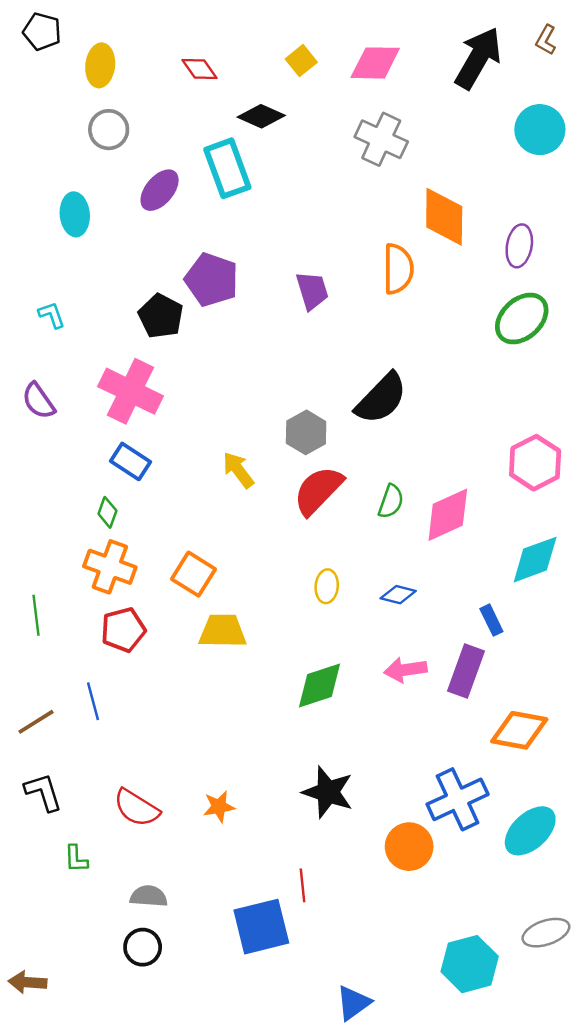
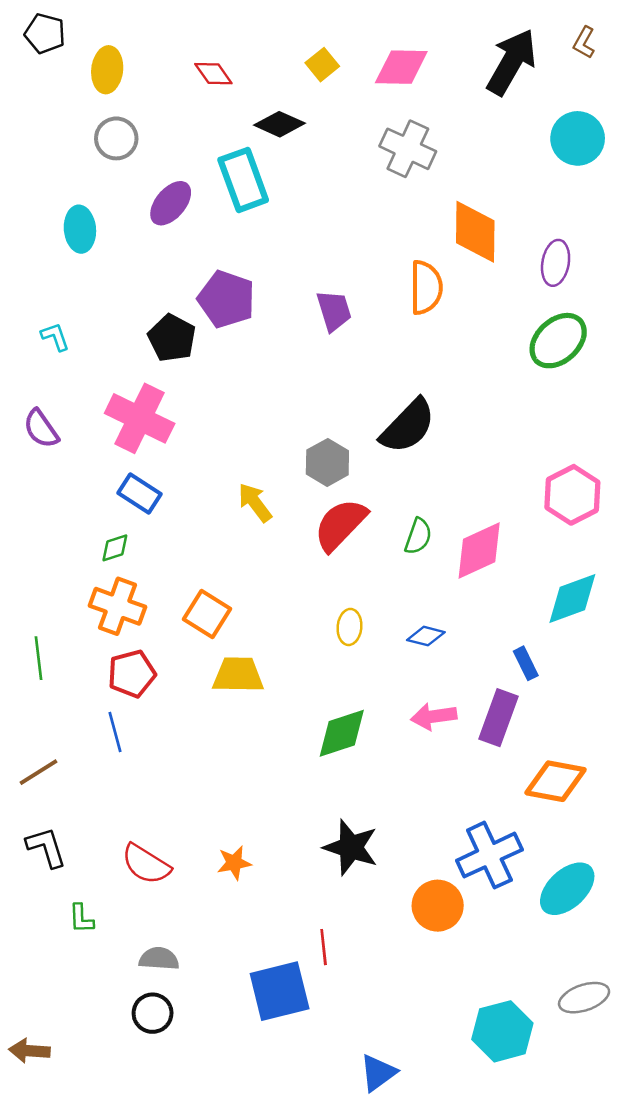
green diamond: (107, 512) -> (115, 548), turned 52
blue line: (93, 701) -> (115, 732), moved

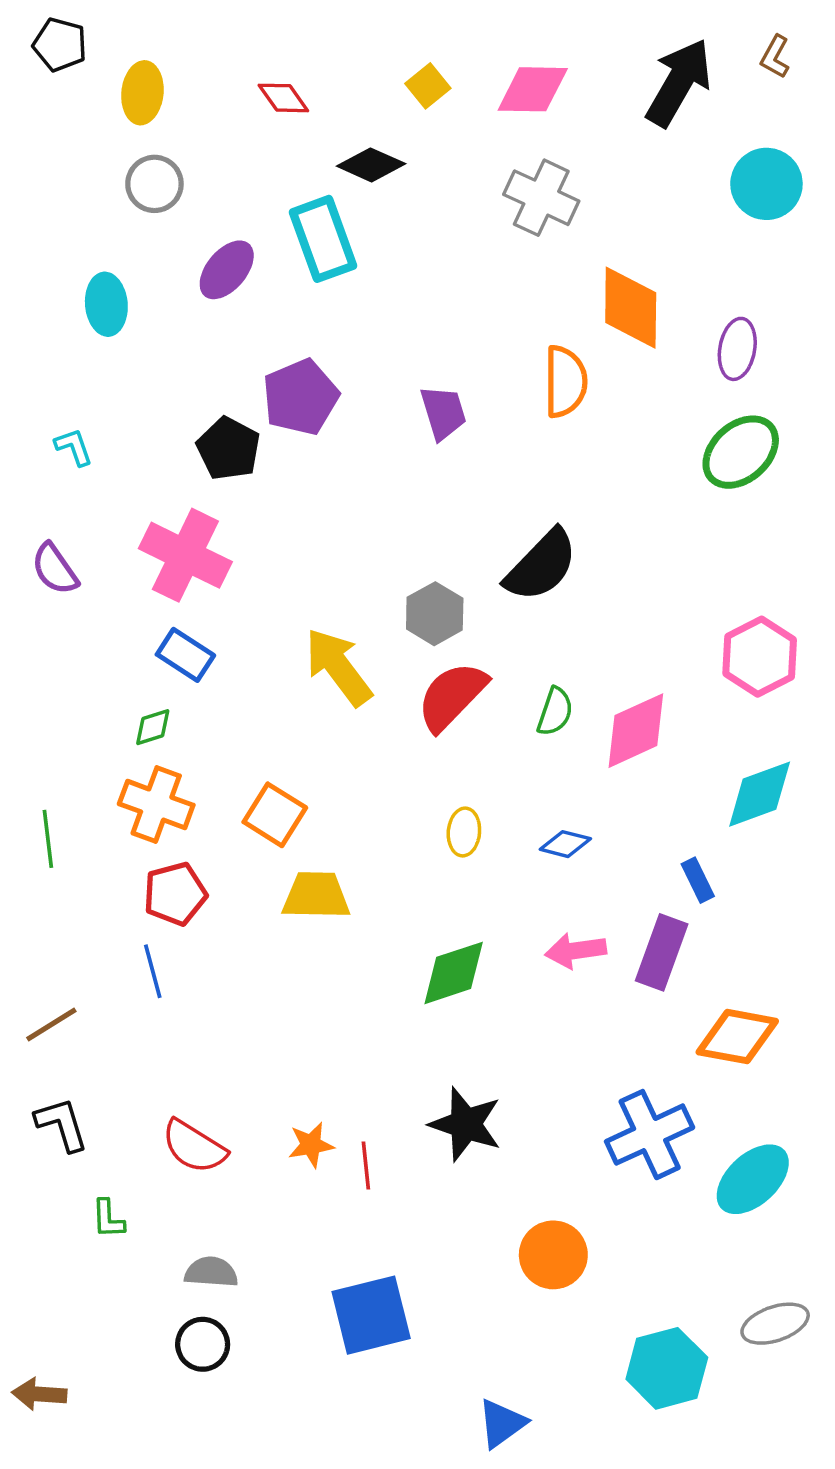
purple pentagon: (226, 299) -> (301, 397), turned 30
yellow arrow: (255, 503) -> (338, 667), size x1.5
green line: (38, 658) -> (48, 839), moved
orange circle: (438, 906) -> (553, 1255), moved
red line: (324, 947) -> (366, 1165), moved

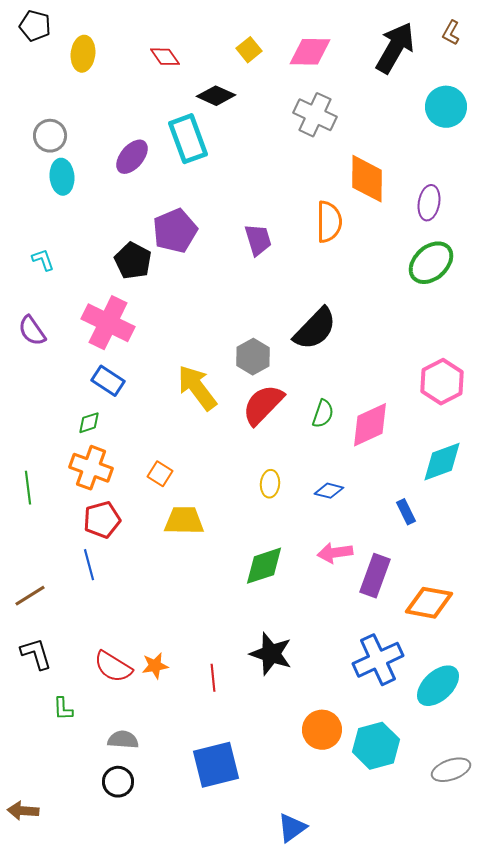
gray circle: (154, 184) -> (50, 136), moved
orange square: (275, 815) -> (160, 474), size x0.7
purple rectangle: (662, 952) -> (375, 576), moved
orange star: (311, 1145) -> (155, 666), moved
cyan hexagon: (667, 1368) -> (376, 746), moved

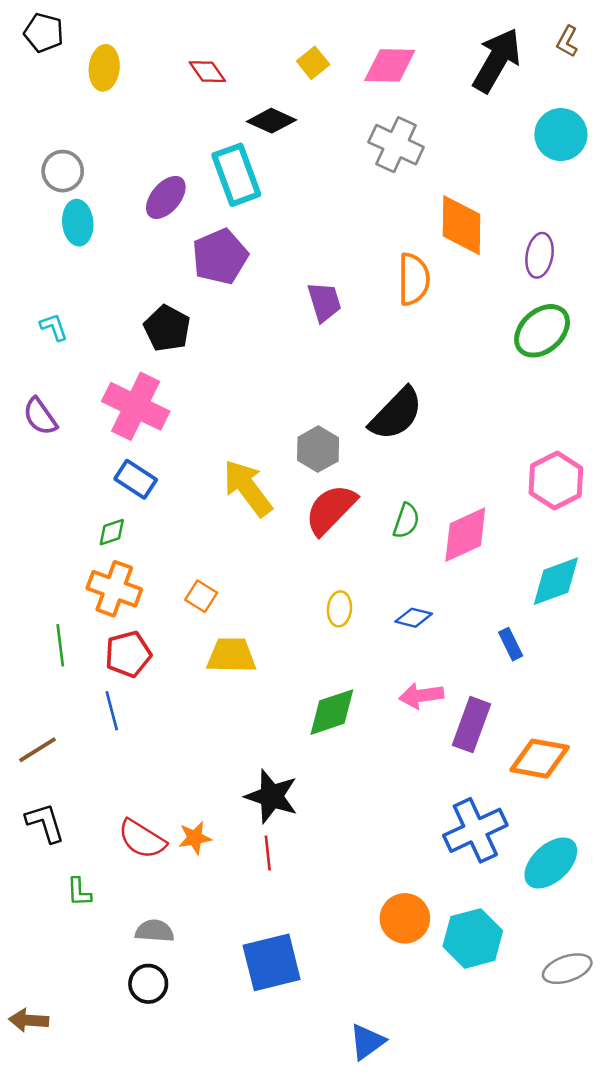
purple pentagon: (175, 231) -> (220, 257), moved
green line: (28, 488) -> (60, 645), moved
black star: (271, 654) -> (272, 796), moved

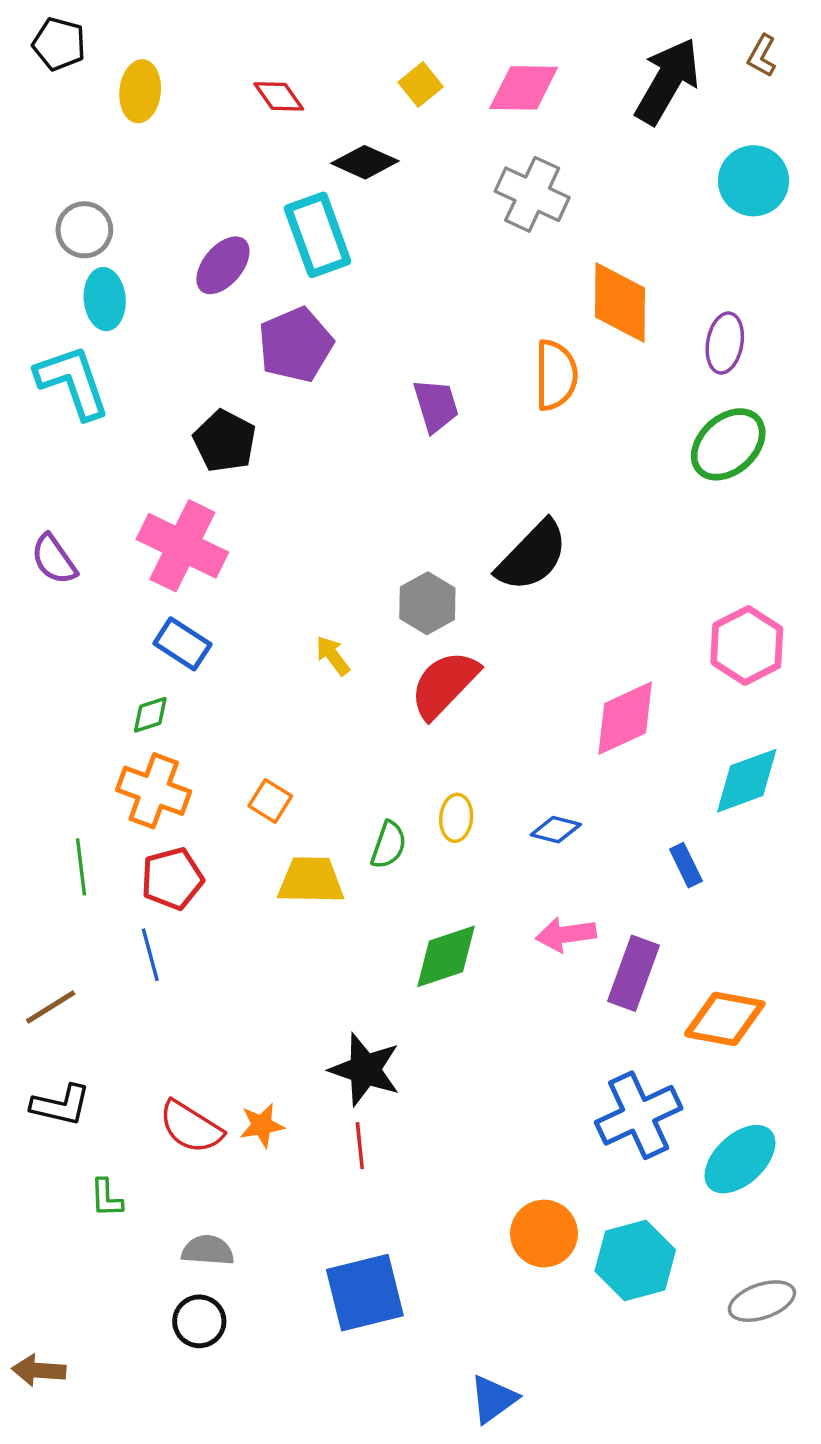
cyan L-shape: (54, 327) -> (73, 382), moved, size x2.0
yellow arrow: (248, 488) -> (333, 656), size x0.5
green semicircle: (406, 521) -> (389, 845), moved
black L-shape: (45, 823) -> (61, 1105), turned 120

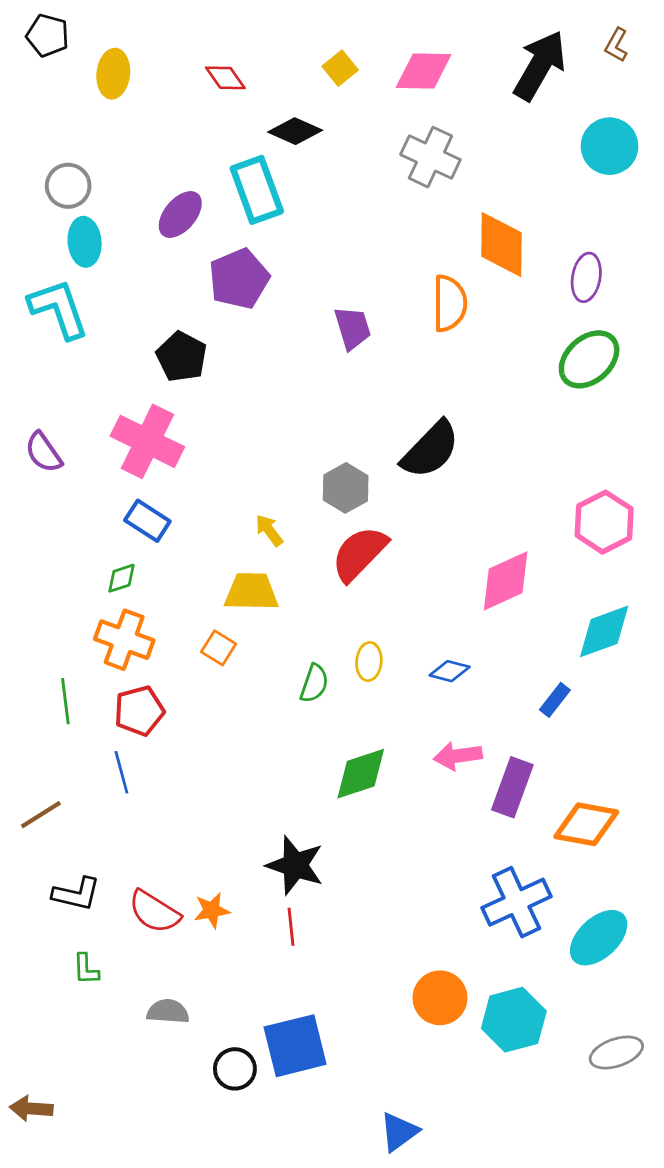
blue rectangle: (686, 865) -> (555, 700), turned 64
yellow trapezoid: (311, 880) -> (251, 592), moved
black L-shape: (61, 1105) -> (76, 894), moved
black circle: (199, 1321) -> (235, 1069), moved

